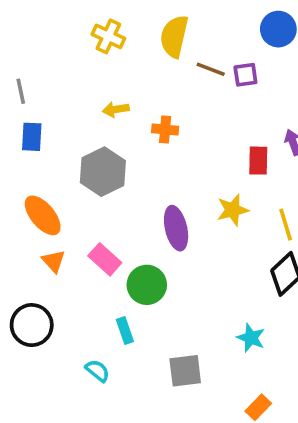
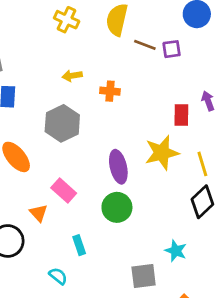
yellow star: (233, 210) -> (162, 153), size x1.4
orange triangle: (54, 261) -> (39, 213), moved
green circle: (147, 285) -> (117, 207), moved
gray square: (185, 371) -> (144, 276), moved

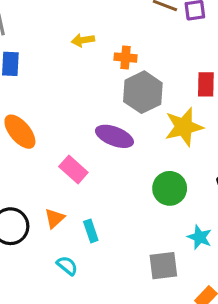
gray hexagon: (62, 123) -> (143, 92), moved
purple ellipse: (118, 167) -> (114, 136), moved, turned -56
green circle: (117, 207) -> (170, 188), moved
orange triangle: (39, 213) -> (55, 218), moved, turned 30

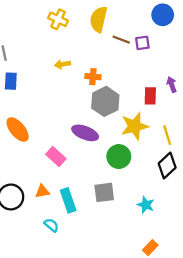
green circle: (170, 188) -> (119, 157), moved
orange triangle: (55, 218) -> (42, 191), turned 32
cyan rectangle: (91, 231) -> (68, 200), size x1.5
gray square: (163, 266) -> (104, 192), moved

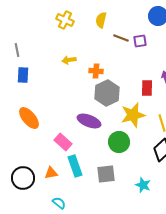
yellow semicircle: (99, 19) -> (101, 20), size x0.7
cyan rectangle: (68, 200) -> (75, 166), moved

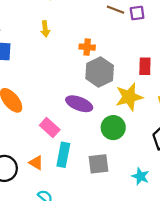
yellow arrow: (69, 60) -> (45, 29), moved, turned -88
cyan rectangle: (75, 166) -> (63, 155), turned 30
orange triangle: (51, 173) -> (36, 163), turned 40

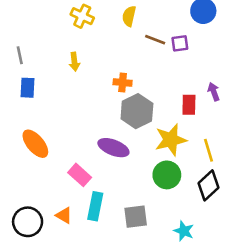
green circle: (113, 128) -> (167, 175), moved

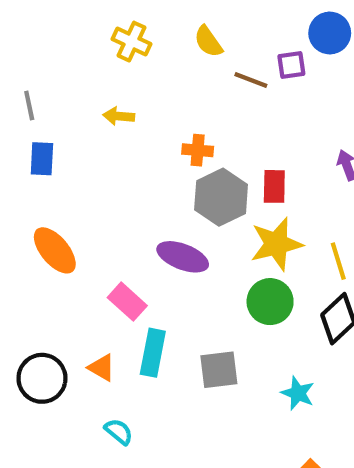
yellow semicircle: (129, 16) -> (208, 42), turned -48
purple square: (180, 43) -> (291, 65), moved
yellow arrow: (74, 62) -> (119, 116), turned 102
red rectangle: (189, 105) -> (274, 186), moved

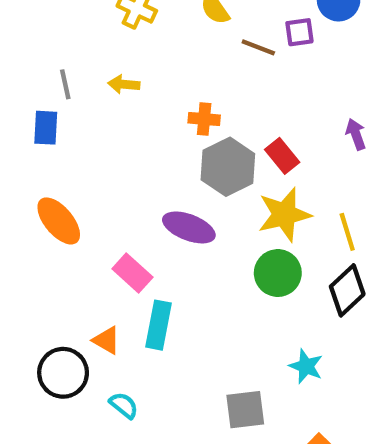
gray line: (29, 105) -> (65, 84), moved
red rectangle: (274, 186) -> (282, 156), turned -40
gray square: (219, 370) -> (245, 410), moved
black circle: (42, 378) -> (63, 373), moved

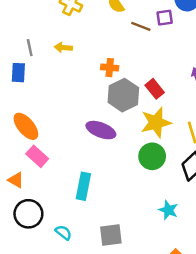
pink rectangle: (132, 273) -> (37, 156), moved
orange triangle: (106, 340) -> (16, 180), moved
gray square: (245, 410) -> (111, 235), moved

